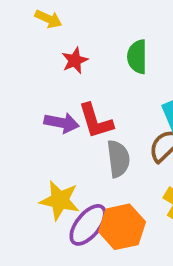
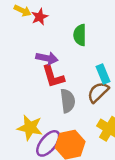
red star: (75, 60) -> (40, 17), moved
purple arrow: (62, 123) -> (47, 58), moved

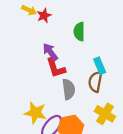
purple arrow: (47, 58) -> (50, 52), turned -138
brown semicircle: (98, 92) -> (95, 82), turned -36

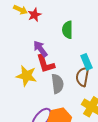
yellow star: (35, 113) -> (26, 76), moved

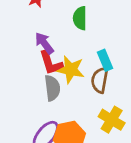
yellow star: (26, 76) -> (71, 70), moved
gray semicircle: (57, 84) -> (52, 88), moved

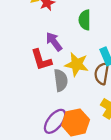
red L-shape: (51, 63) -> (41, 60), moved

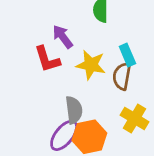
gray semicircle: (61, 80) -> (74, 110), moved

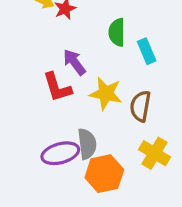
cyan rectangle: (127, 55) -> (147, 51), moved
purple ellipse: (64, 135) -> (60, 153), moved, turned 36

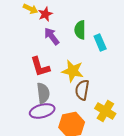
purple arrow: (74, 62) -> (52, 36), moved
brown semicircle: (140, 106) -> (82, 90), moved
gray semicircle: (87, 144) -> (43, 93), moved

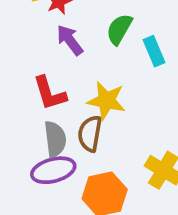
green semicircle: (80, 30) -> (119, 29), turned 30
brown semicircle: (82, 90) -> (90, 134), moved

